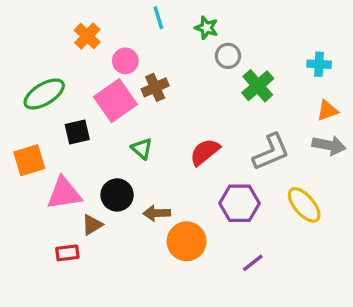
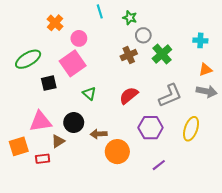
brown cross: (155, 87) -> (129, 55), moved
orange square: (29, 160) -> (19, 146), moved
yellow ellipse: (304, 205) -> (191, 129), turned 60

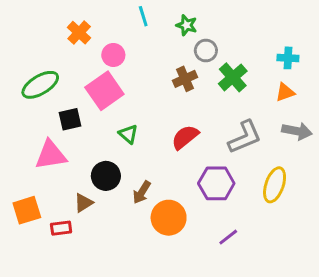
orange triangle: (206, 70) -> (285, 92), moved
pink triangle: (40, 121) -> (51, 155), moved
brown arrow: (99, 134) -> (142, 192), turned -56

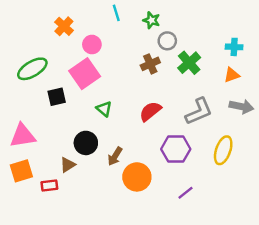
pink triangle: (51, 155) -> (23, 136), moved

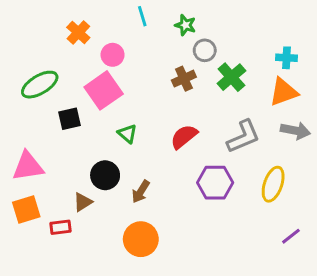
orange triangle: (232, 75) -> (284, 92), size x1.5
orange circle: (137, 177) -> (141, 239), moved
purple line: (186, 193) -> (291, 236), moved

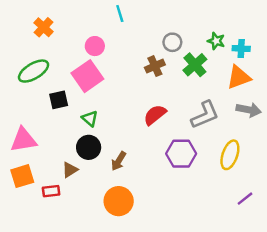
green star: (185, 25) -> (216, 41), moved
orange cross: (78, 33) -> (44, 27), moved
green triangle: (127, 134) -> (90, 119), moved

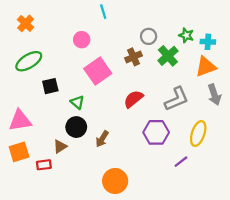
orange cross: (44, 27) -> (26, 23), moved
pink square: (87, 76) -> (98, 71), moved
gray arrow: (249, 110) -> (214, 95), turned 60
purple line: (245, 199) -> (181, 162), moved
orange circle: (119, 201) -> (115, 181), moved

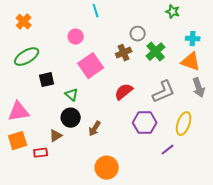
green star: (186, 35) -> (173, 12), moved
orange triangle: (206, 67) -> (191, 62), turned 40

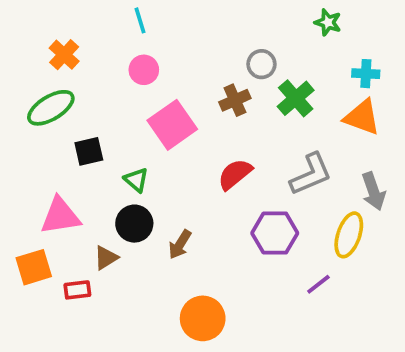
cyan line: (96, 11) -> (140, 20), moved
orange cross: (24, 22) -> (64, 55), moved
gray arrow: (199, 88) -> (373, 191), moved
pink triangle: (19, 112) -> (60, 216), moved

